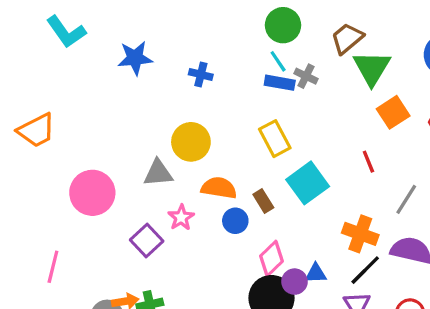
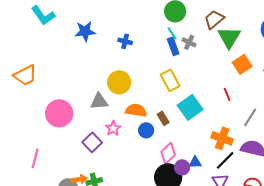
blue rectangle: (280, 83) -> (173, 46), turned 60

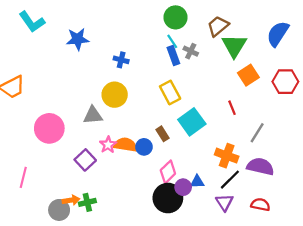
blue cross: (125, 41) -> (121, 60), moved
orange semicircle: (136, 110) -> (125, 145), moved

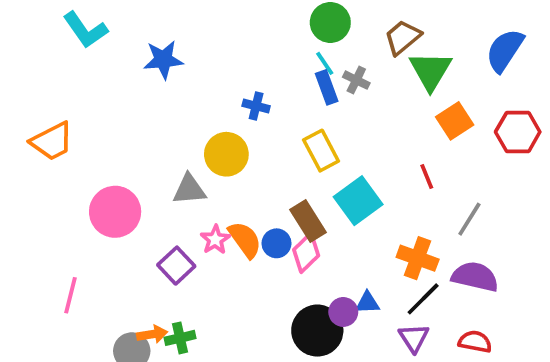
blue cross: (121, 60) -> (256, 106), moved
brown rectangle: (162, 134) -> (308, 221), size x1.5
orange semicircle: (125, 145) -> (245, 240), turned 45
pink diamond: (168, 172) -> (306, 253), moved

